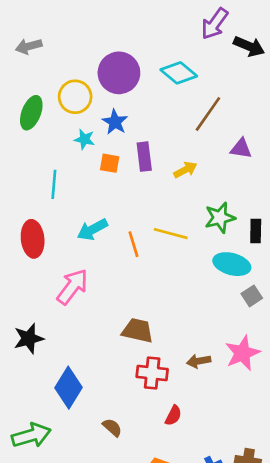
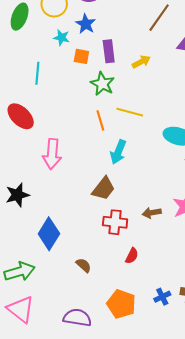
green star: (220, 218) -> (102, 84), moved, turned -30
cyan arrow: (92, 230) -> (118, 152), moved, turned -40
red ellipse: (33, 239) -> (21, 116), turned -40
pink arrow: (72, 287) -> (52, 154), turned 148
brown trapezoid: (138, 331) -> (103, 189), turned 115

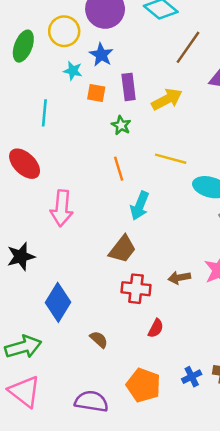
yellow arrow: (141, 62) -> (167, 99), size x1.4
green star: (102, 84) -> (121, 125), size x0.7
yellow line: (130, 112) -> (171, 159), moved

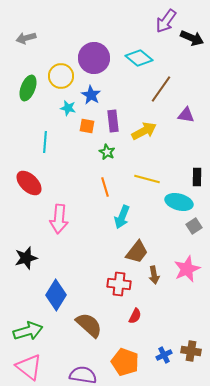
brown trapezoid: (122, 249) -> (137, 252), moved
brown arrow: (179, 278) -> (154, 275), turned -90
brown semicircle: (99, 339) -> (89, 325), size x1.8

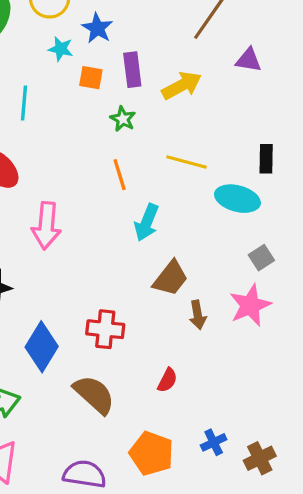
gray square: (194, 226) -> (261, 258), moved
red cross: (119, 284) -> (105, 329), moved
brown cross: (191, 351) -> (260, 458), moved, turned -36

